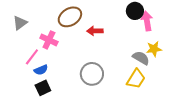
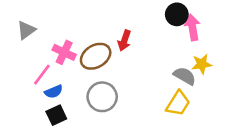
brown ellipse: (70, 17) -> (96, 56), moved
red arrow: (95, 31) -> (124, 41), turned -70
gray circle: (92, 74) -> (102, 97), moved

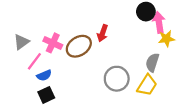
gray triangle: (26, 30) -> (21, 42), moved
yellow star: (202, 64) -> (166, 39), moved
gray semicircle: (185, 76) -> (152, 62), turned -102
gray circle: (102, 97) -> (117, 79), moved

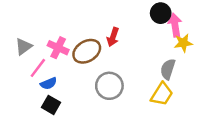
gray circle: (117, 79) -> (109, 86), moved
black square: (46, 95) -> (51, 105), turned -35

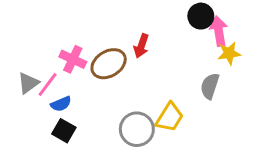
gray triangle: (24, 46) -> (28, 83), moved
gray circle: (109, 86) -> (137, 129), moved
yellow trapezoid: (162, 94) -> (170, 117), moved

